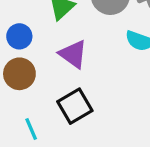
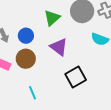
black square: (75, 106) -> (76, 77), moved

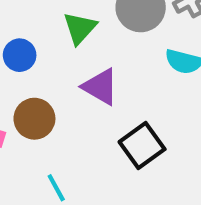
blue circle: (26, 36) -> (20, 55), moved

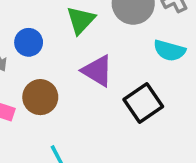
black square: (142, 145) -> (143, 103), moved

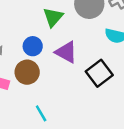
blue circle: (29, 42) -> (33, 46), moved

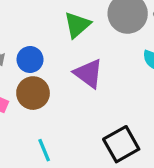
blue circle: (33, 46) -> (30, 59), moved
black square: (99, 73) -> (121, 144), moved

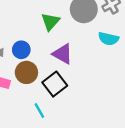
black square: (121, 144) -> (55, 84), moved

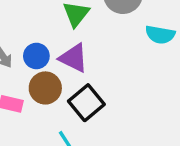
purple triangle: (63, 54) -> (74, 58), moved

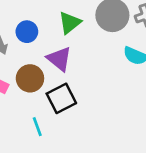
blue circle: (36, 56) -> (27, 32), moved

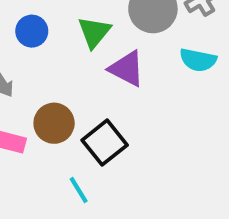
blue circle: (27, 32) -> (32, 31), moved
purple triangle: (59, 59) -> (127, 69), moved

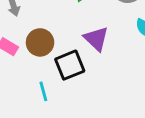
purple triangle: (127, 69) -> (96, 39), moved

